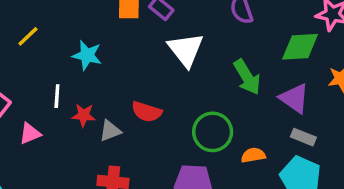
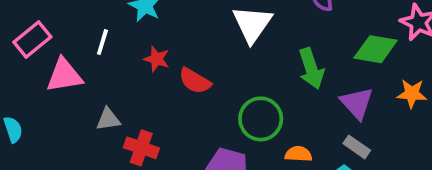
red star: (84, 115) -> (157, 59), moved
gray triangle: (110, 131) -> (108, 119), moved
pink triangle: (30, 134) -> (64, 75), size x1.5

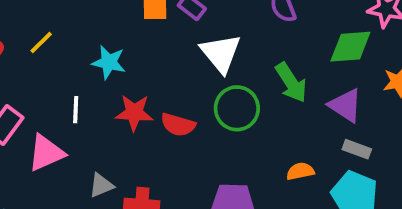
red star: (157, 59) -> (134, 113), size x1.4
green circle: (261, 119) -> (237, 108), moved

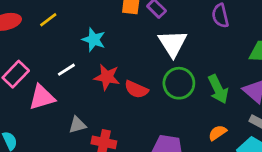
green arrow: (291, 83) -> (218, 89), moved
white line: (76, 110) -> (66, 70), turned 48
orange semicircle: (300, 171) -> (217, 133), turned -30

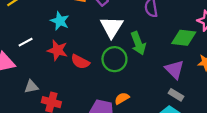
cyan star: (94, 40) -> (60, 21), moved
green arrow: (218, 89) -> (138, 43), moved
orange semicircle: (217, 133) -> (122, 98), moved

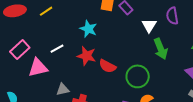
white triangle: (112, 27) -> (149, 25), moved, size x0.7
green circle: (114, 59) -> (138, 76), moved

